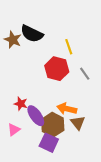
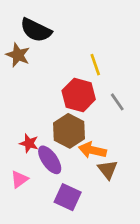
black semicircle: (32, 34) -> (36, 30), moved
brown hexagon: (53, 125) -> (69, 131), moved

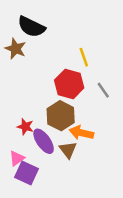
brown triangle: (108, 170) -> (68, 150), moved
purple square: (68, 197) -> (27, 173), moved

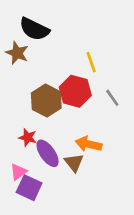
brown hexagon: (61, 116) -> (46, 100), moved

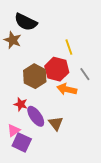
orange arrow: (89, 144) -> (67, 89), moved

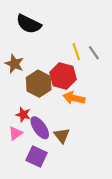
brown star: (13, 40) -> (14, 64), moved
gray line: (85, 74) -> (94, 53), moved
pink triangle: (14, 130) -> (15, 133), moved
purple square: (22, 142) -> (36, 156), moved

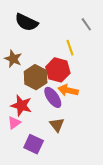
gray line: (94, 53) -> (86, 24), moved
red star: (23, 115) -> (21, 106), size x1.5
purple ellipse: (40, 128) -> (53, 97), moved

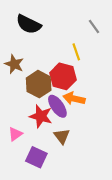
red star: (21, 106) -> (41, 116), moved

